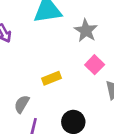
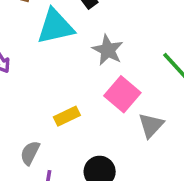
pink square: (95, 65) -> (122, 94), size x1.4

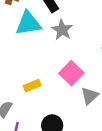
gray star: (108, 50) -> (62, 30), moved

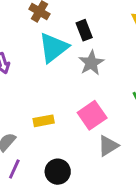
cyan triangle: (28, 23) -> (53, 48), turned -40

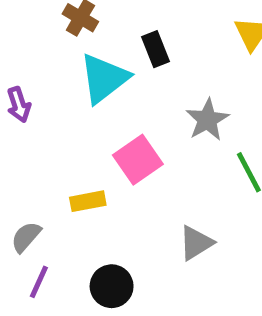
gray star: (91, 63) -> (207, 120), moved
pink square: (92, 115) -> (138, 160), moved

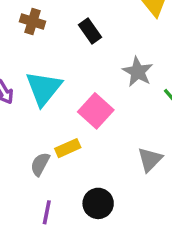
cyan triangle: (104, 78) -> (44, 88), moved
gray semicircle: (26, 237) -> (40, 164), moved

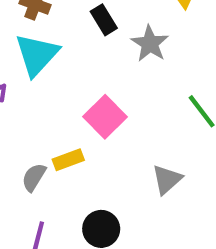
gray star: (138, 72) -> (150, 44), moved
cyan triangle: (44, 88) -> (37, 55), moved

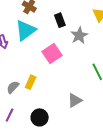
pink square: (105, 117) -> (52, 53), moved
yellow rectangle: (68, 160) -> (31, 82), turned -56

